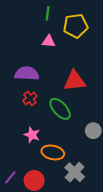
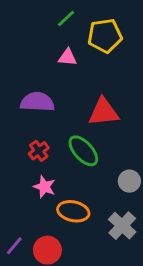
green line: (48, 13) -> (66, 18), turned 40
red cross: (30, 98) -> (39, 151), moved
gray cross: (75, 172) -> (122, 226), moved

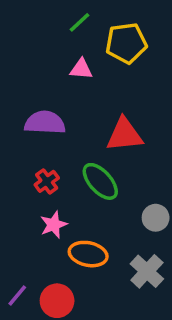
pink star: (45, 187) -> (54, 225), turned 30

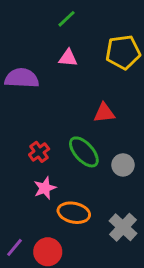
yellow pentagon: (126, 43) -> (123, 52), moved
purple semicircle: (45, 123) -> (22, 78), moved
red triangle: (124, 135) -> (104, 113), size x0.7
gray circle: (156, 218) -> (123, 165), moved

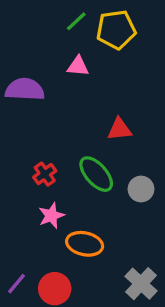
yellow pentagon: (123, 52) -> (116, 30), moved
gray cross: (123, 227) -> (141, 284), moved

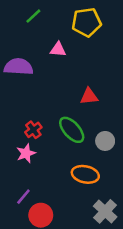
green line: (76, 21) -> (33, 16), moved
pink star: (51, 216) -> (26, 153), moved
orange ellipse: (85, 244) -> (85, 174), moved
purple line: (16, 284) -> (23, 197), moved

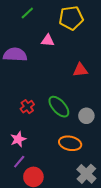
red triangle: (89, 96) -> (80, 70), moved
pink star: (26, 153) -> (18, 139), moved

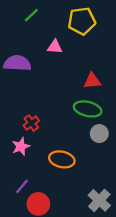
green ellipse: (59, 107) -> (88, 109), moved, turned -35
pink star: (18, 139) -> (21, 146), moved
orange ellipse: (70, 143) -> (62, 159), moved

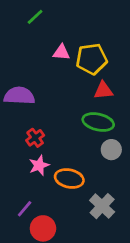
yellow pentagon: (82, 21) -> (92, 59), moved
purple semicircle: (17, 63) -> (19, 96), moved
pink star: (21, 146) -> (39, 165), moved
gray cross: (99, 200) -> (102, 206), moved

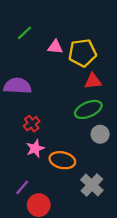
green line: (35, 17) -> (25, 33), moved
green ellipse: (98, 122) -> (88, 109), turned -36

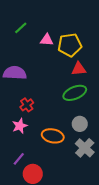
gray circle: (100, 134) -> (80, 124), moved
pink star: (35, 148) -> (20, 126), moved
gray cross: (92, 185) -> (85, 148), moved

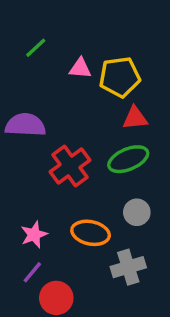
red cross: (27, 105) -> (70, 166), moved, size x1.6
pink star: (20, 126) -> (34, 235), moved
gray cross: (85, 148) -> (128, 267), moved, turned 30

